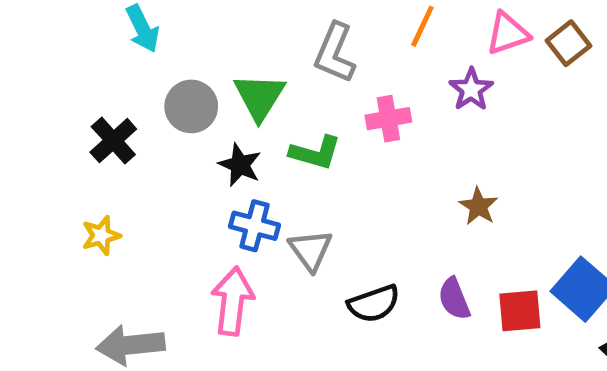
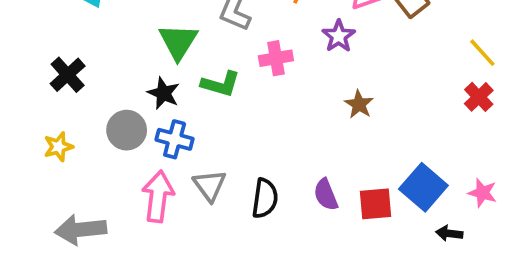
gray circle: (191, 106) -> (127, 130), moved
brown star: (478, 206) -> (359, 104), moved
gray triangle: (310, 250) -> (210, 185), moved
black semicircle: (374, 304) -> (265, 198), turned -63

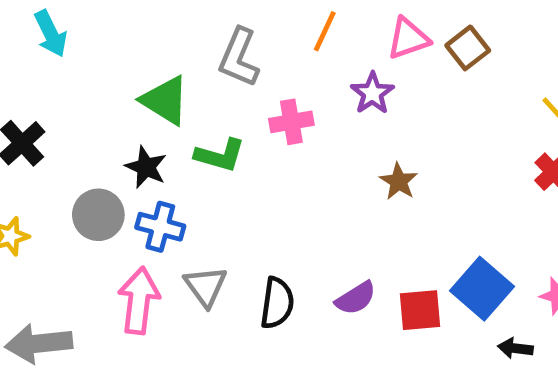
green triangle: (178, 42) -> (165, 100), turned -30
purple semicircle: (326, 195) -> (356, 298), turned -100

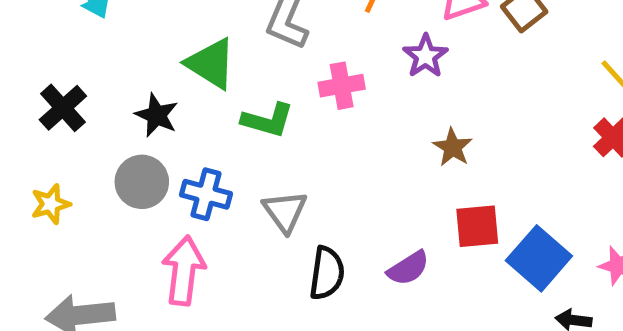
black star: (146, 167) -> (157, 115), moved
gray triangle: (206, 286) -> (285, 211), moved
red square: (420, 310) -> (477, 226), moved

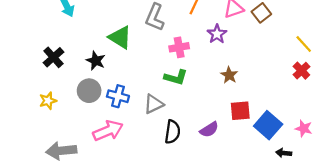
green L-shape: (268, 120) -> (176, 77), moved
gray triangle: (285, 211) -> (154, 104), turned 40
pink arrow: (184, 271) -> (108, 131), turned 60

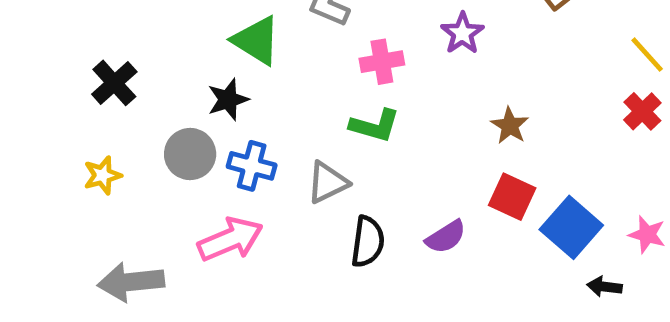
black star: (96, 61) -> (228, 100), moved, turned 30
brown star: (229, 75) -> (510, 126), moved
red square: (240, 111) -> (512, 197), turned 30

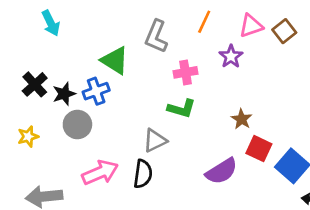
black star: (228, 100) -> (64, 94), moved
brown star: (510, 126) -> (242, 119), moved
blue cross: (252, 166) -> (96, 91), moved, turned -35
purple semicircle: (446, 237) -> (222, 171), size x1.4
black semicircle: (368, 242) -> (143, 174), moved

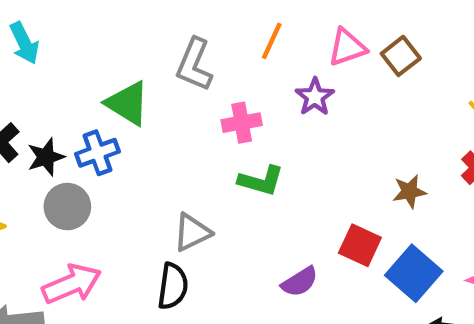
green L-shape: (182, 108) -> (261, 181), moved
brown star: (242, 119) -> (409, 191), moved, turned 30
purple semicircle: (222, 171) -> (300, 282), size x0.7
pink arrow: (100, 173) -> (72, 284), moved

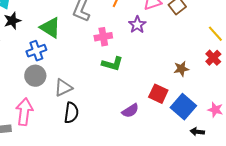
black star: (46, 157) -> (12, 21), moved
gray circle: (67, 207) -> (35, 76), moved
gray triangle: (192, 232) -> (63, 88), moved
pink arrow: (72, 284) -> (24, 112), turned -60

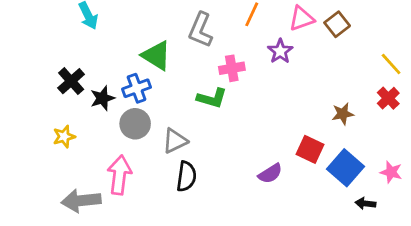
black star: (12, 21) -> (102, 98), moved
green L-shape: (112, 64) -> (212, 98), moved

